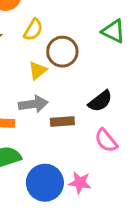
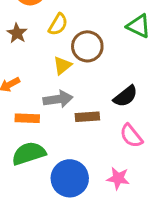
pink star: (80, 183) -> (118, 178), moved

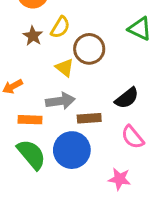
brown star: (17, 33) -> (33, 36), moved
yellow triangle: (62, 65) -> (65, 68), turned -42
green semicircle: (29, 153) -> (31, 154), turned 68
blue circle: (70, 178) -> (72, 150), moved

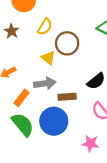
brown star: (33, 36) -> (12, 31), moved
orange rectangle: (30, 120) -> (22, 98), turned -54

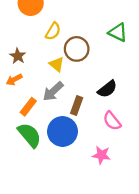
brown star: (12, 31) -> (18, 56), moved
gray arrow: (45, 83) -> (53, 91), turned 145
brown rectangle: (67, 97) -> (77, 106), turned -66

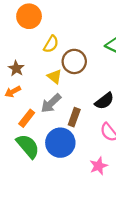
pink star: (101, 155) -> (99, 166), turned -30

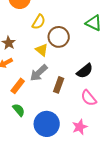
blue circle: (60, 143) -> (47, 124), moved
green semicircle: (28, 146) -> (19, 110), size x0.6

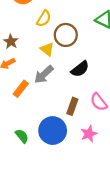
black semicircle: (85, 71) -> (80, 69), moved
brown rectangle: (59, 85) -> (72, 106), moved
green semicircle: (19, 110) -> (22, 136), moved

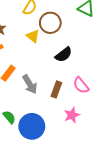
gray arrow: (44, 75) -> (30, 84), moved, turned -78
blue circle: (53, 131) -> (32, 126), moved

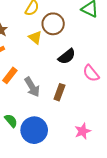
pink semicircle: (81, 85) -> (91, 73), moved
pink star: (72, 115) -> (83, 131), moved

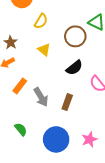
brown circle: (53, 24) -> (75, 36), moved
blue circle: (34, 130) -> (56, 139), moved

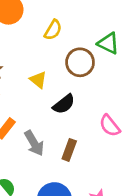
yellow semicircle: (41, 21) -> (53, 30), moved
black semicircle: (74, 68) -> (64, 104), moved

